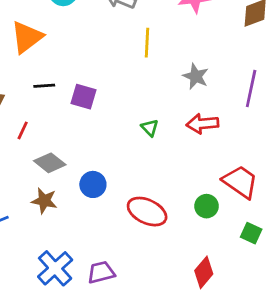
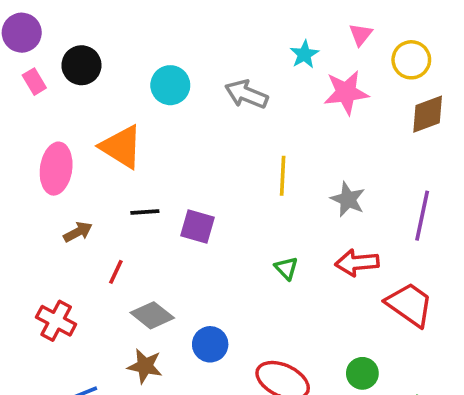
orange triangle: (27, 37) -> (121, 147), turned -51
yellow line: (147, 43) -> (283, 176), moved
red trapezoid: (240, 182) -> (409, 304), moved

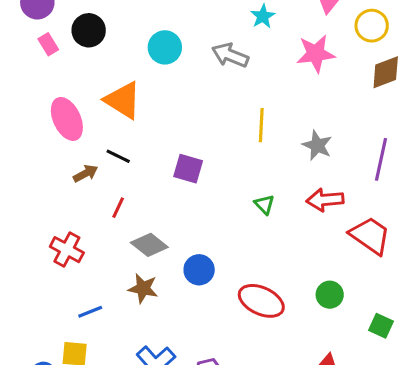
cyan star: (304, 54) -> (263, 16), moved
pink ellipse: (56, 169) -> (67, 119), turned -33
black line: (145, 212) -> (118, 156), moved, turned 30

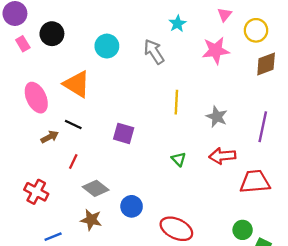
gray arrow: (230, 55) -> (154, 52), turned 35
red trapezoid: (370, 236) -> (255, 182), turned -40
green circle: (330, 295) -> (243, 230), moved

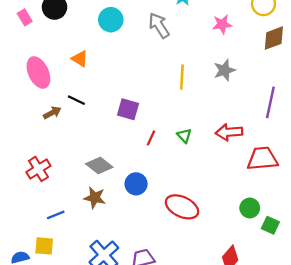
pink star: (216, 51) -> (222, 24), size x0.7
orange triangle: (77, 84) -> (80, 59), size x0.6
gray star: (217, 117) -> (224, 70), moved, turned 30
red line: (73, 162) -> (151, 138), moved
red cross: (36, 192) -> (38, 169), turned 30

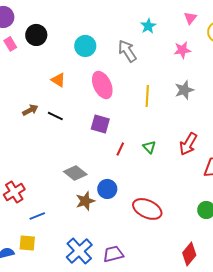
pink ellipse: (38, 73) -> (102, 85), moved
brown arrow: (52, 113) -> (30, 110), moved
red arrow: (229, 132) -> (188, 144), turned -55
red cross: (38, 169) -> (14, 192), moved
brown star: (95, 198) -> (85, 201), moved, turned -30

